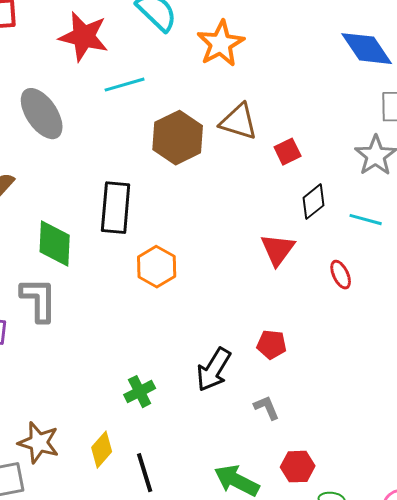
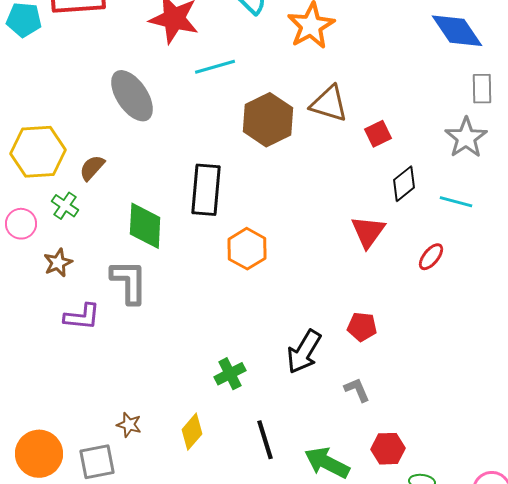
red ellipse: (341, 275) -> (431, 257), turned 64
brown star: (39, 443) -> (129, 425), size x0.6
black line: (145, 473) -> (265, 440), moved

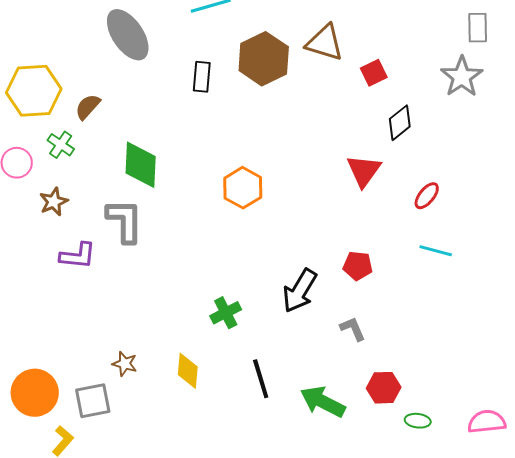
black rectangle: (206, 190) -> (202, 77), moved, size x0.6
cyan line: (456, 202) -> (436, 251), moved
yellow diamond: (192, 432) -> (188, 371), turned -36

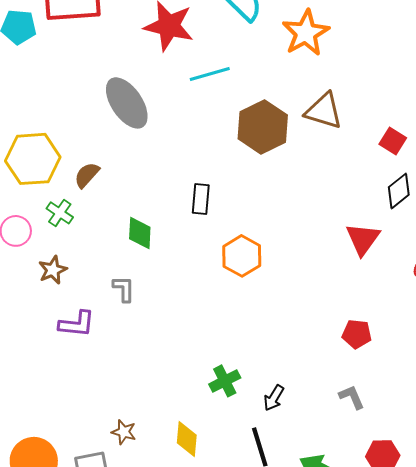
red square: (374, 73) -> (393, 141), moved, turned -32
black rectangle: (202, 77) -> (201, 199), moved
green diamond: (141, 165) -> (140, 233), size x0.7
gray L-shape: (125, 221) -> (124, 289), size x0.6
black arrow: (300, 291) -> (274, 398), moved, size x0.6

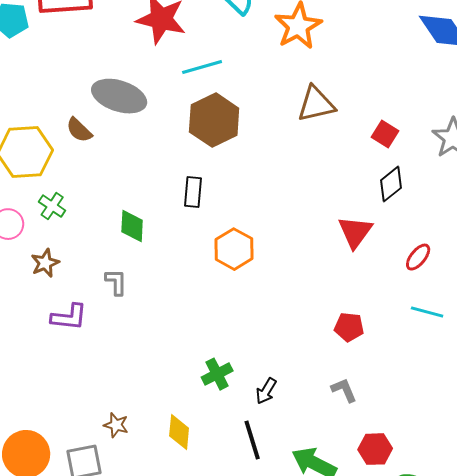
gray ellipse: (127, 103) -> (119, 96), turned -38
brown triangle: (324, 111) -> (316, 104), turned -30
brown hexagon: (263, 127) -> (214, 120), moved
brown semicircle: (87, 175) -> (79, 130), moved, turned -88

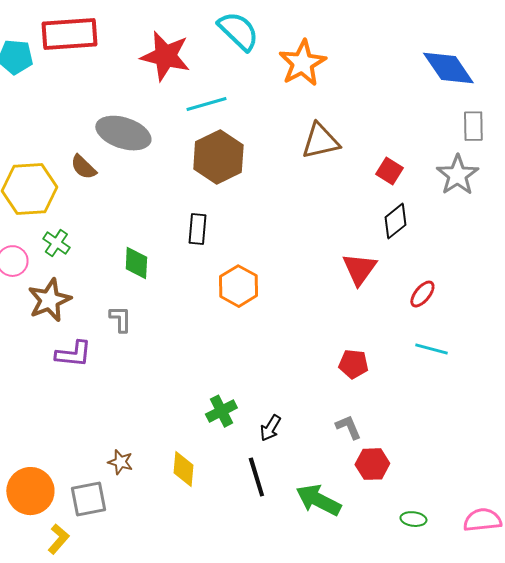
brown star: (45, 263) -> (49, 300), size x1.5
red hexagon: (375, 449) -> (372, 464), moved

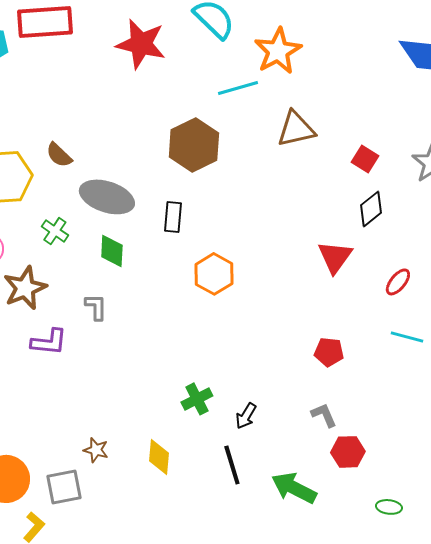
cyan line: (206, 104) -> (238, 88), moved
gray ellipse: (123, 133) -> (107, 197), moved
green cross: (56, 243) -> (55, 231), moved

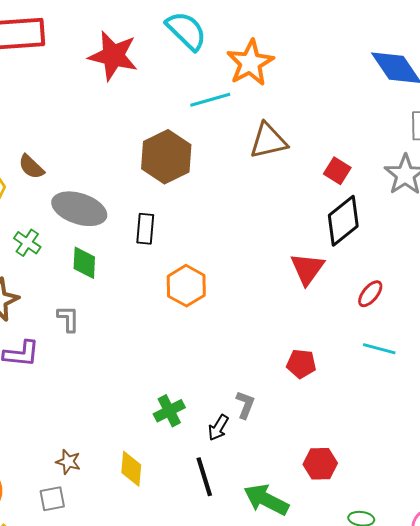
black diamond: (371, 209) -> (343, 221), size x1.4
gray L-shape: (324, 415) -> (245, 405), moved, turned 44
gray square: (64, 487) -> (52, 499), moved, size x0.7

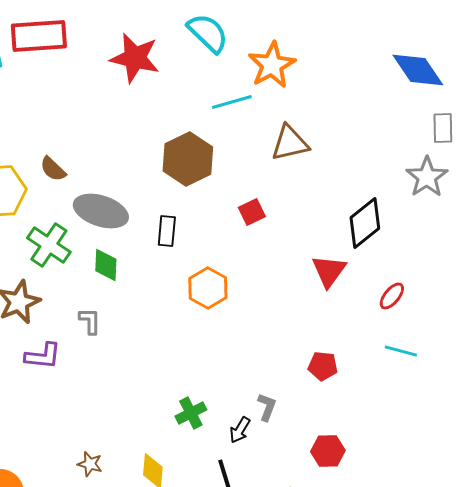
red square: (337, 171) -> (252, 212), moved, turned 32
green cross: (27, 243) -> (49, 245), size x1.6
red hexagon: (320, 464) -> (328, 451), moved

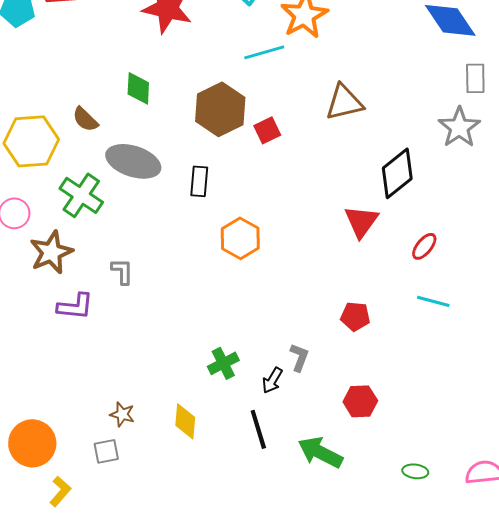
brown triangle: (290, 143) -> (344, 102), moved
red square: (252, 212) -> (267, 130), moved
green diamond: (106, 265) -> (138, 88), moved

